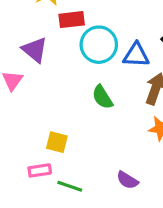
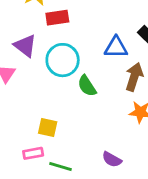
cyan circle: (99, 45) -> (63, 60), moved

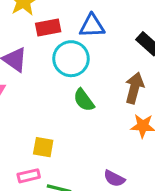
blue triangle: (116, 47) -> (92, 26), moved
cyan circle: (63, 60) -> (71, 59), moved

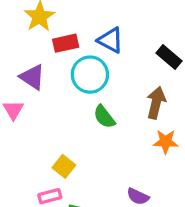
blue triangle: (92, 26) -> (110, 40), turned 32
yellow square: (43, 147) -> (64, 166), turned 30

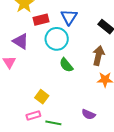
blue triangle: (110, 40) -> (69, 17), turned 36

